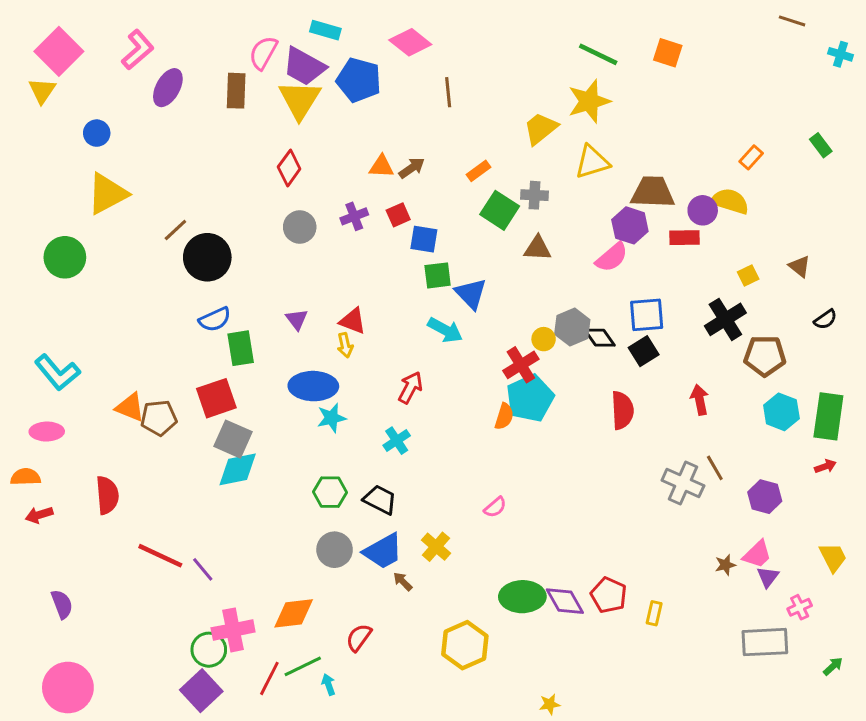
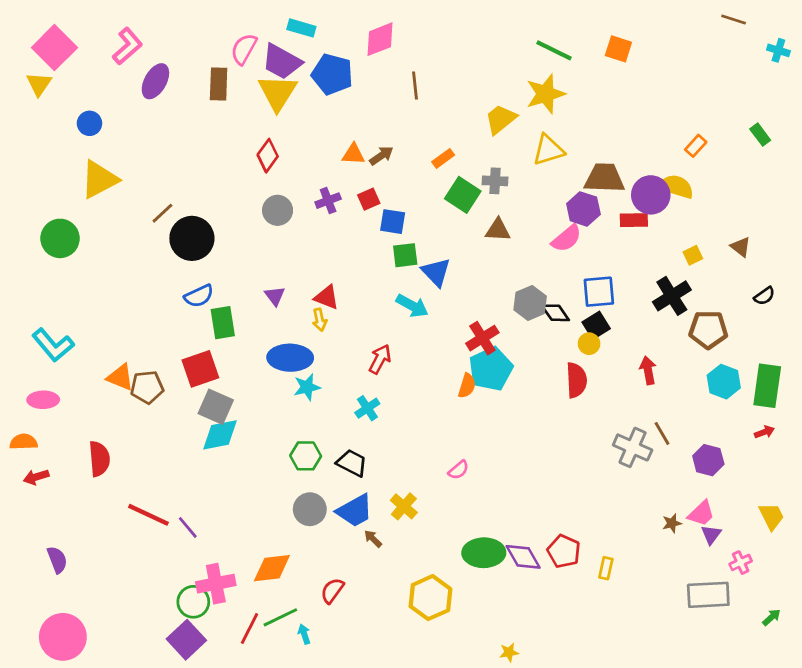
pink diamond: (410, 42) -> (380, 39), turned -60
purple circle: (703, 210) -> (651, 195), size x1.4
yellow circle: (544, 339) -> (589, 344), moved

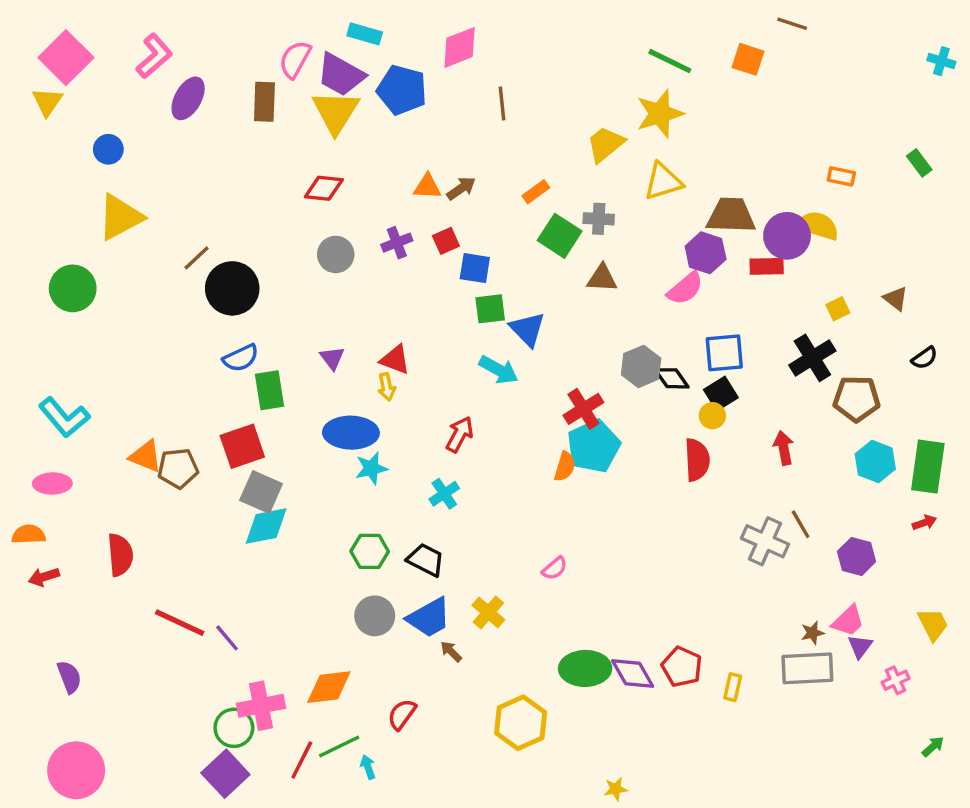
brown line: (734, 20) -> (792, 24), moved
orange rectangle: (696, 146) -> (841, 176), turned 60
red diamond: (268, 156) -> (324, 188), turned 60
gray rectangle: (708, 595) -> (807, 668), moved

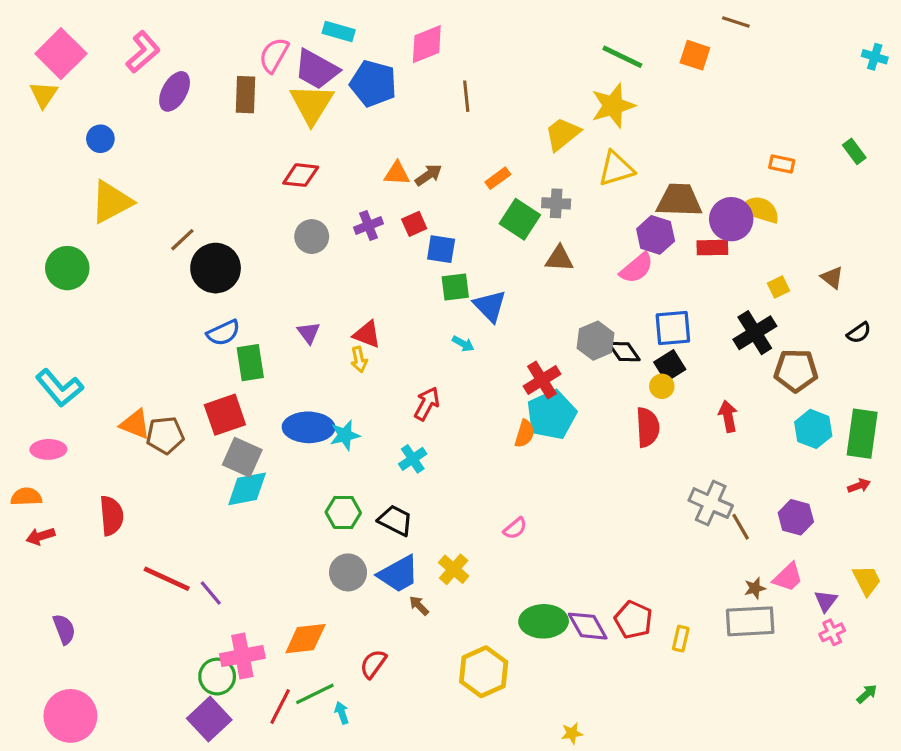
cyan arrow: (499, 370) -> (463, 344), size x0.6
blue ellipse: (351, 433) -> (309, 427), moved
brown line: (801, 524) -> (741, 527), moved
purple triangle: (860, 646) -> (826, 601), moved

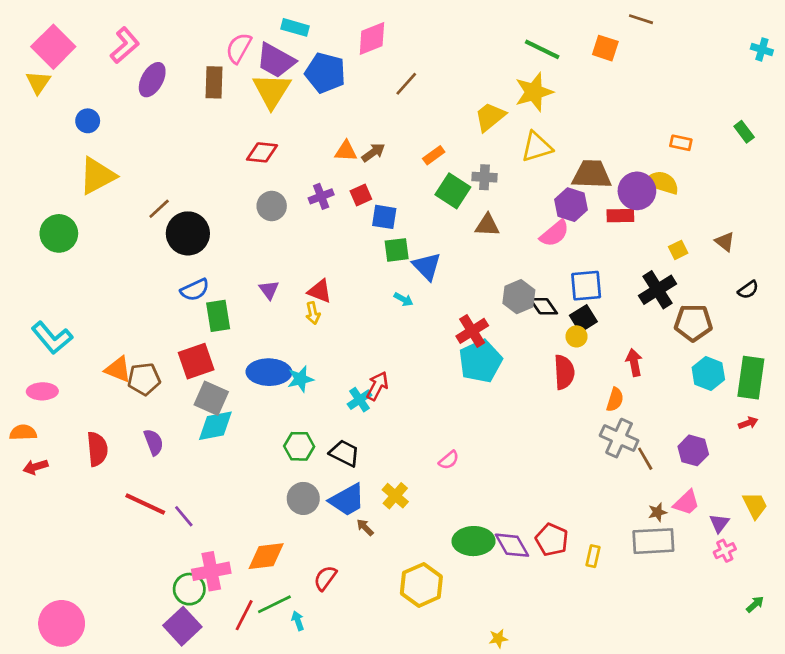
brown line: (466, 96) -> (406, 84), turned 48
red arrow: (427, 404) -> (377, 386), moved
orange semicircle: (525, 434) -> (615, 400), moved
purple semicircle: (64, 629) -> (154, 442), moved

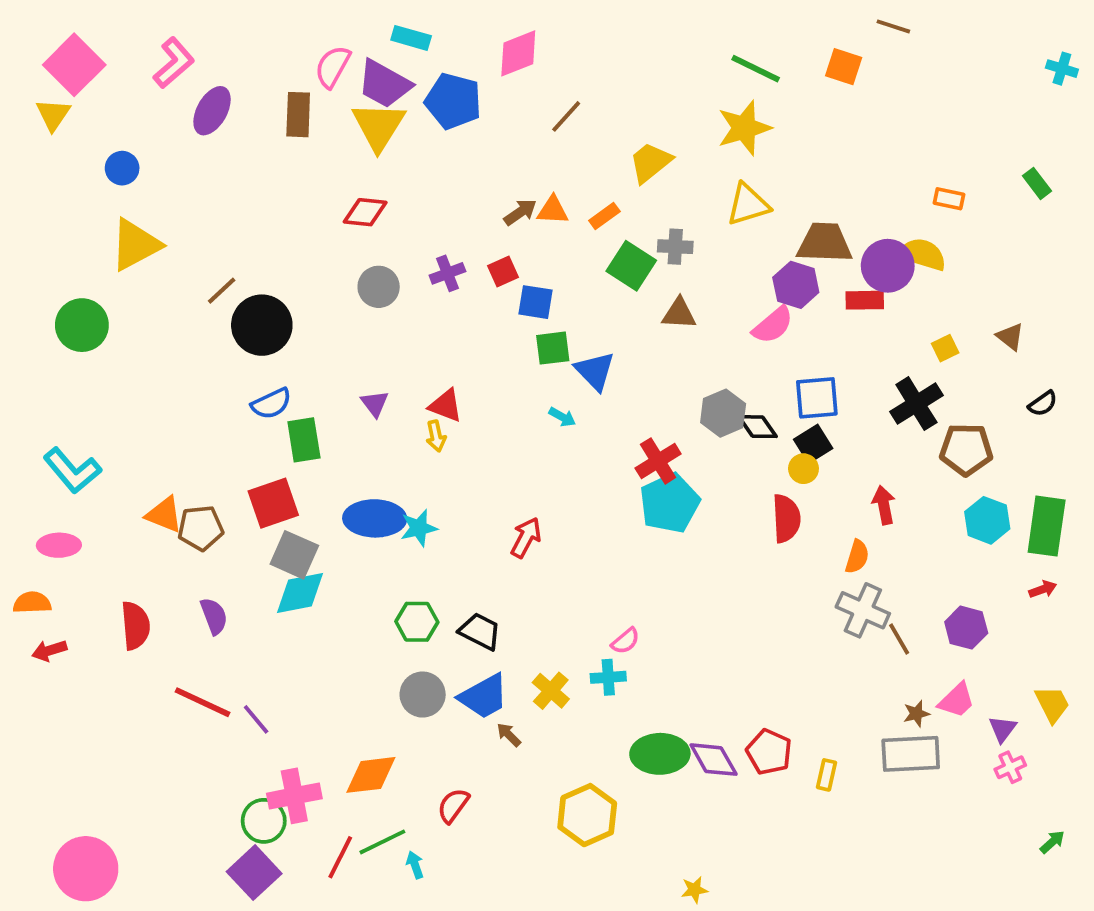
yellow trapezoid: (490, 117) -> (650, 162), moved
orange triangle: (346, 151) -> (553, 210), moved
cyan cross: (360, 400) -> (608, 677), moved, turned 30

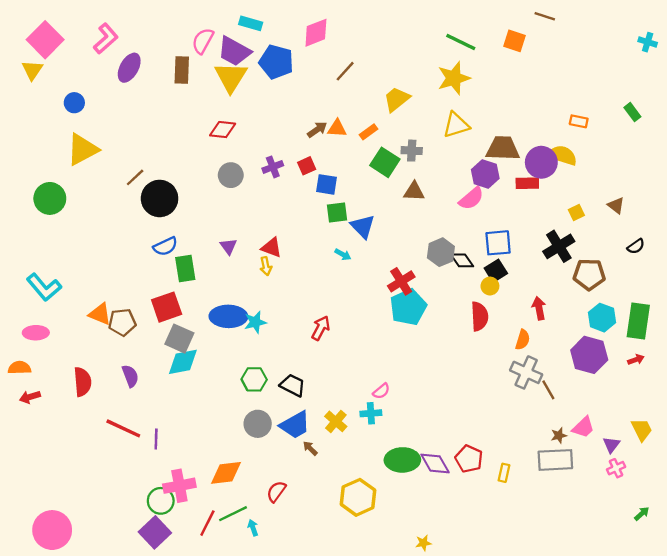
purple hexagon: (966, 628) -> (589, 355), moved, size x1.4
purple line: (256, 719) -> (156, 439), turned 42

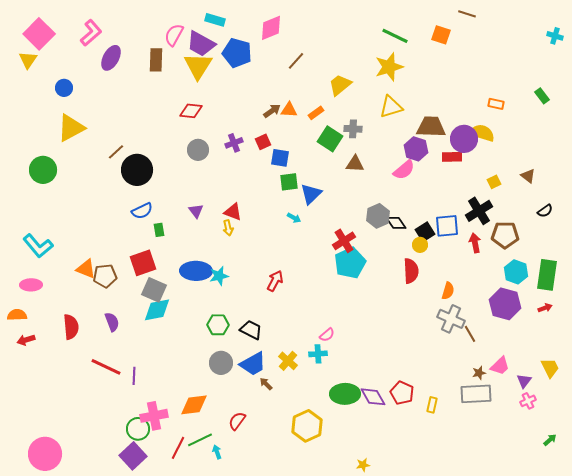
blue triangle: (363, 226) -> (311, 194), turned 30
blue square: (498, 243) -> (447, 226), moved
green rectangle: (185, 269) -> (159, 230), size x0.6
red arrow: (539, 308) -> (475, 243), moved

